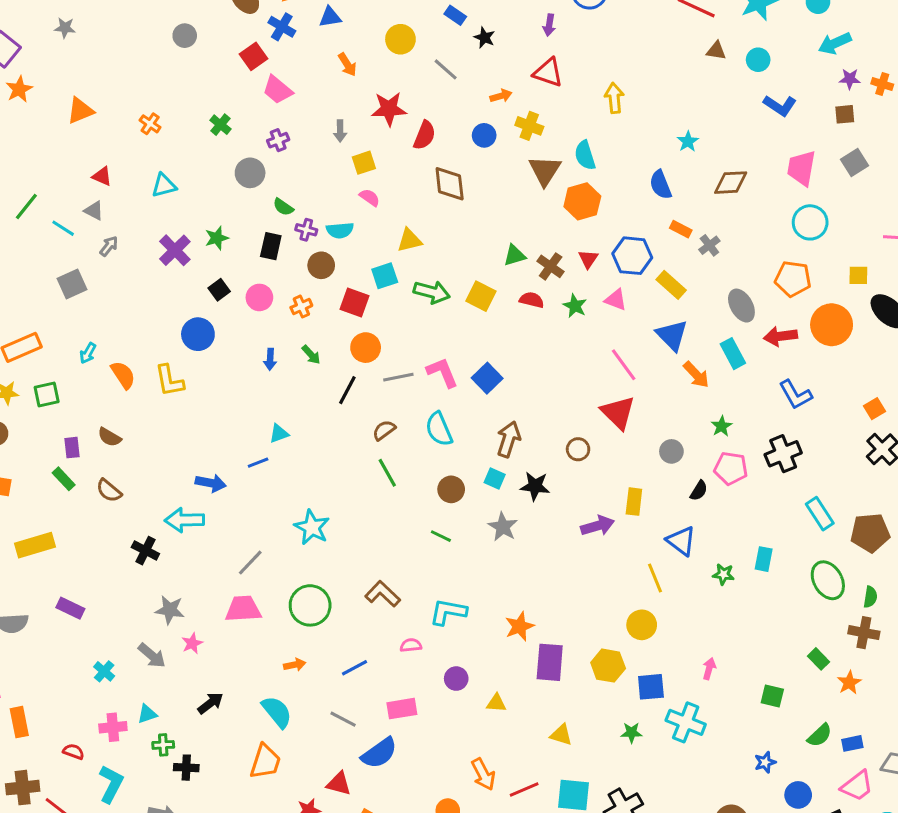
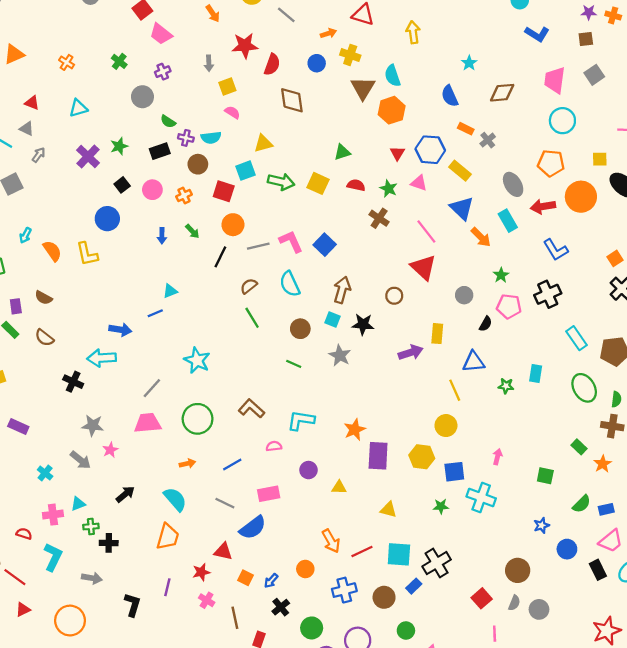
black rectangle: (271, 246) -> (160, 151), turned 60
brown cross: (551, 266) -> (379, 218), moved
blue triangle: (681, 541) -> (474, 362), turned -40

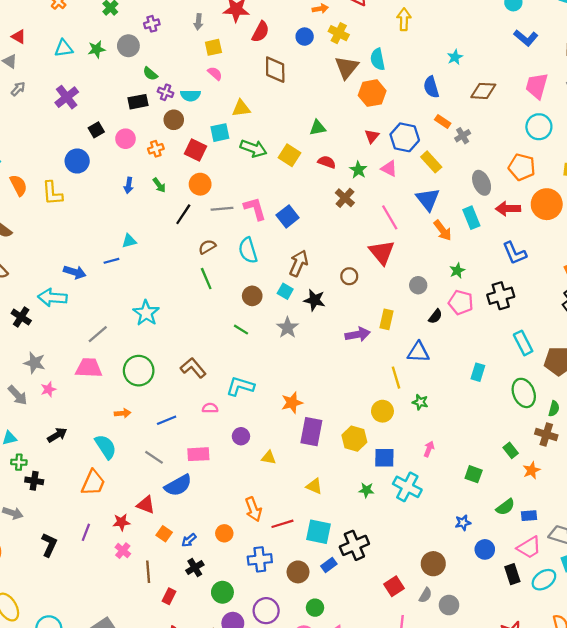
green star: (119, 146) -> (97, 49), moved
green star: (506, 386) -> (420, 402), moved

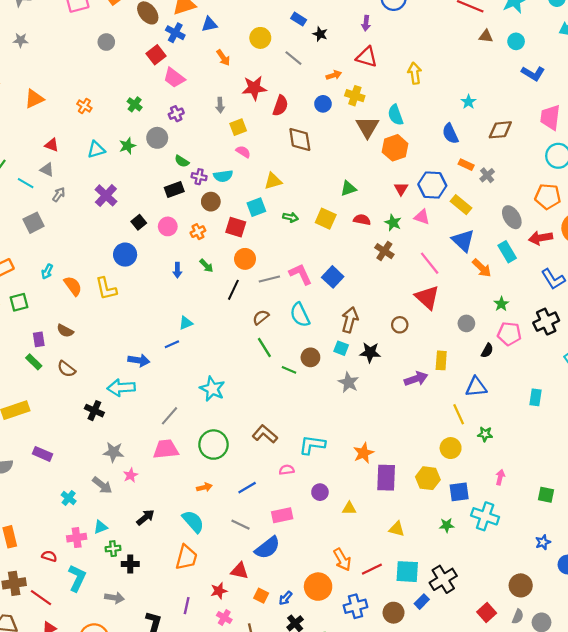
green arrow: (253, 148) -> (290, 217), size x0.6
green line: (241, 330) -> (289, 370), moved
orange circle: (224, 533) -> (318, 587), size x1.6

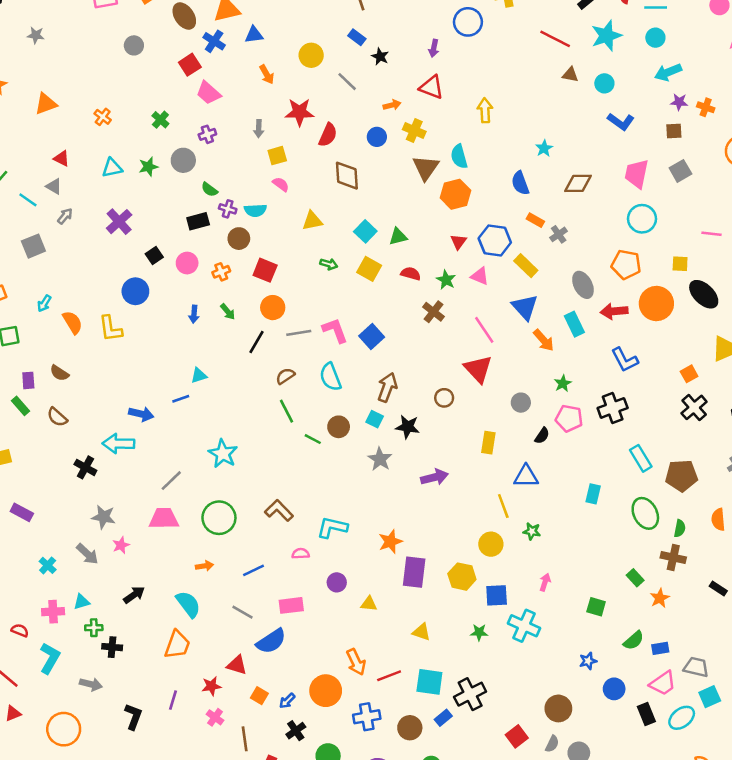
cyan square: (256, 207) -> (365, 231), moved, turned -30
purple arrow: (416, 379) -> (434, 477), moved

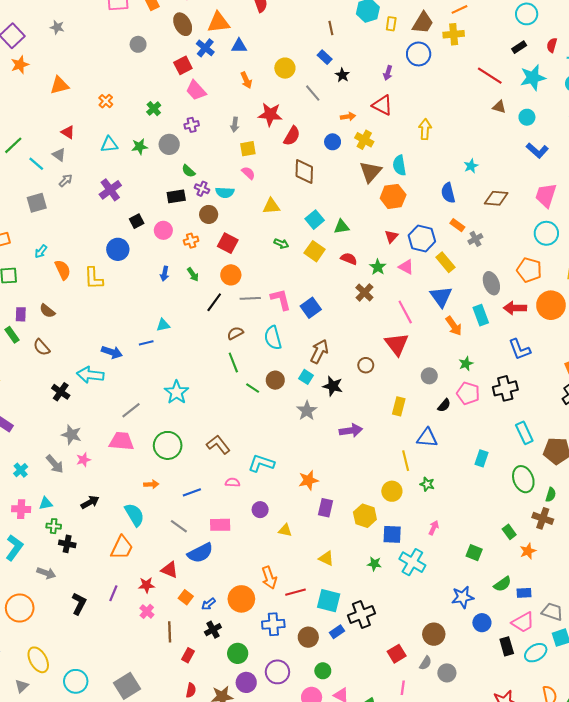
purple rectangle: (414, 572) -> (326, 508), size x0.7
blue star: (588, 661) -> (463, 597), size x1.5

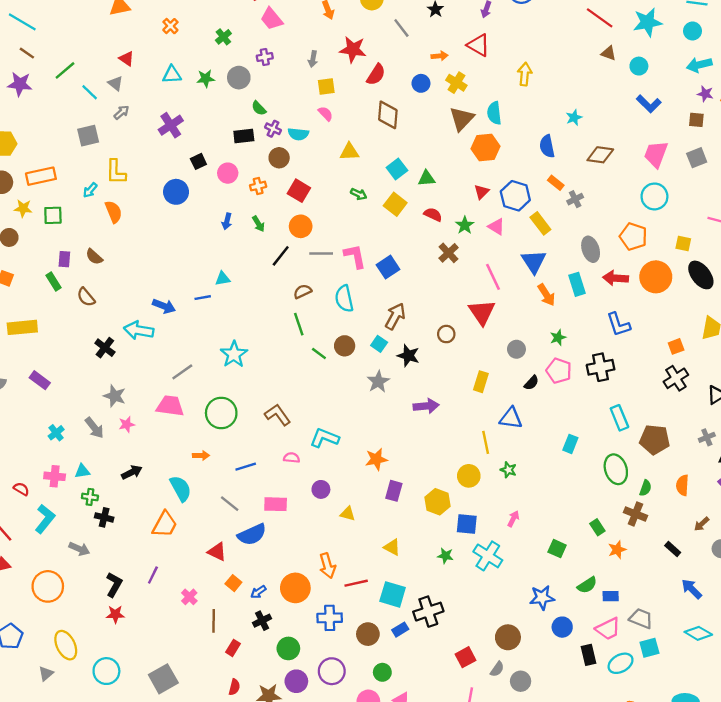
yellow L-shape: (94, 278) -> (116, 172), moved
red star: (147, 585) -> (115, 614), moved

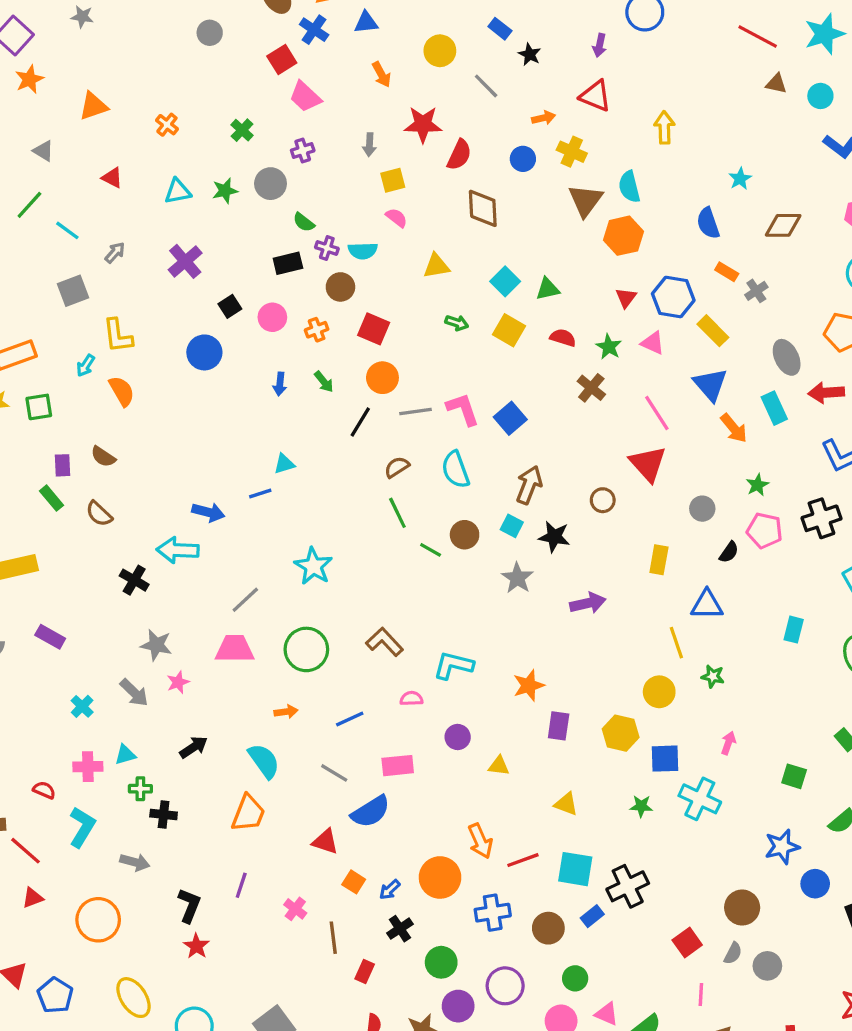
gray triangle: (115, 83) -> (43, 151), moved
red star: (115, 614) -> (196, 946), turned -30

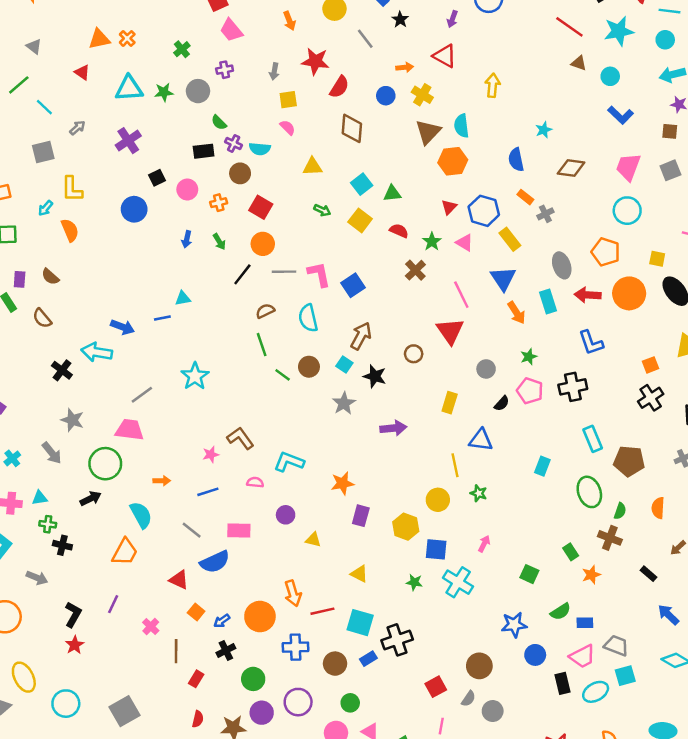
orange triangle: (93, 106) -> (99, 39), moved
cyan triangle: (178, 191) -> (129, 88), size x1.4
green circle: (306, 649) -> (105, 464), moved
pink star: (178, 682) -> (211, 454), moved

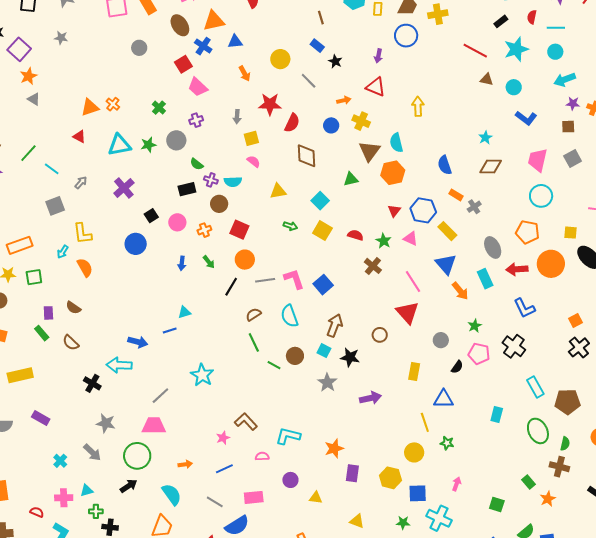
gray triangle: (34, 47) -> (34, 99), moved
cyan star: (544, 130) -> (485, 138), moved
green triangle: (392, 194) -> (351, 179), moved
black cross: (573, 387) -> (514, 346), turned -35

